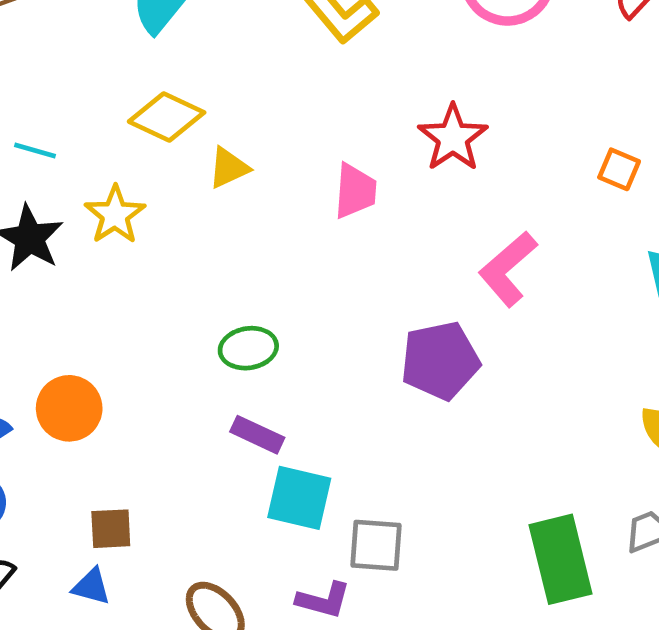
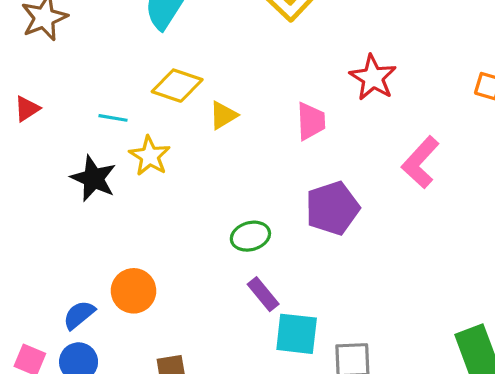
cyan line: (35, 151) -> (113, 118), moved
purple pentagon: (440, 360) -> (332, 208), moved
purple rectangle: (257, 435) -> (263, 294), turned 32

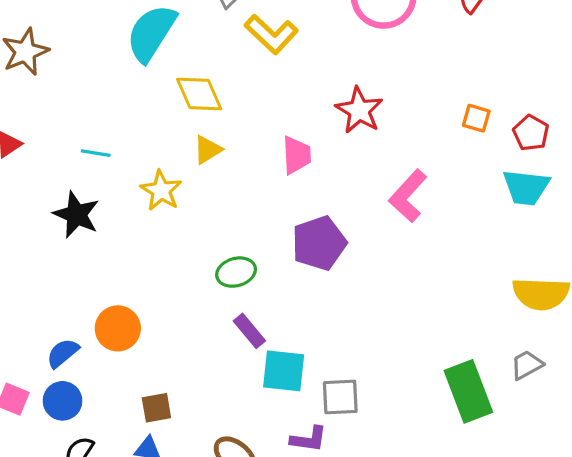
yellow diamond: (177, 86) -> (199, 94), moved, turned 48
yellow star: (150, 156) -> (161, 191), moved

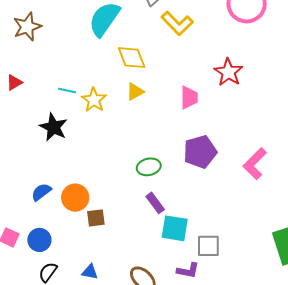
yellow star: (161, 191) -> (94, 100), moved
pink L-shape: (408, 196) -> (255, 164), moved
blue semicircle: (63, 353) -> (41, 192), moved
brown square: (156, 408) -> (96, 218), moved

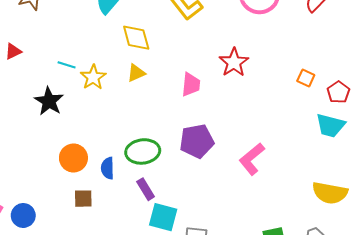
green ellipse: (149, 167) -> (143, 151), size x1.4
blue semicircle: (41, 192) -> (108, 168), moved, turned -60
orange circle: (75, 198) -> (73, 158), moved

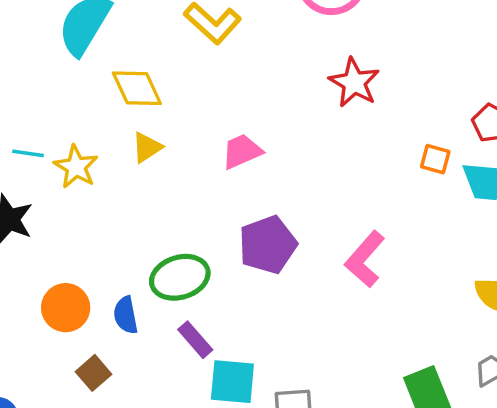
red star: (234, 62) -> (354, 83), moved
orange square: (306, 78) -> (435, 159), moved
pink trapezoid: (191, 84) -> (242, 151), turned -110
brown square: (83, 199) -> (93, 373), turned -30

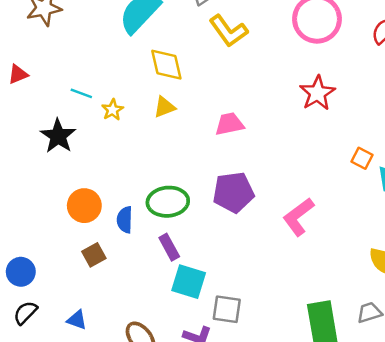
yellow star: (76, 167) -> (113, 110), size x0.7

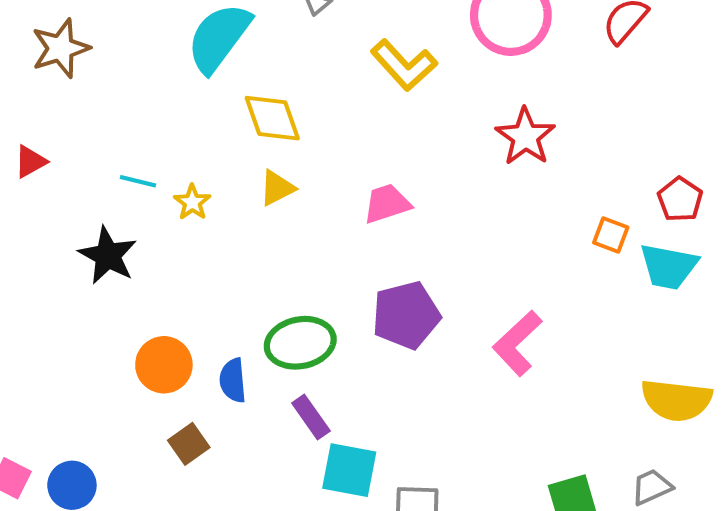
yellow L-shape: (228, 31) -> (404, 65), moved

